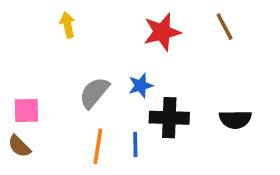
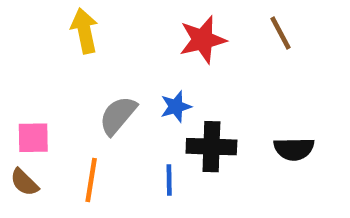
yellow arrow: (67, 25) -> (84, 31), size x1.4
orange line: (98, 146) -> (91, 180), moved

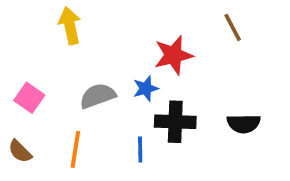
red star: (203, 40) -> (173, 55), moved
gray semicircle: (118, 115) -> (98, 96), turned 30
pink square: (33, 138) -> (29, 98), moved, turned 36

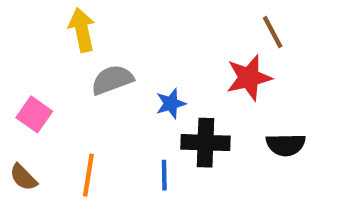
red star: (173, 55) -> (249, 78), moved
gray semicircle: (98, 96) -> (112, 80), moved

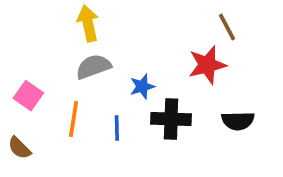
yellow arrow: (82, 30) -> (88, 23), moved
orange line: (88, 175) -> (74, 119), moved
blue line: (164, 175) -> (117, 128), moved

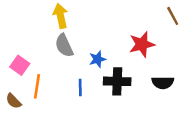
brown line: (227, 27) -> (173, 16), moved
gray semicircle: (93, 67) -> (64, 46), turned -95
orange line: (74, 119) -> (37, 86), moved

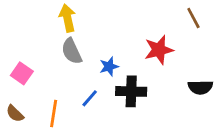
black semicircle: (163, 83) -> (200, 87), moved
orange line: (37, 86) -> (54, 114), moved
blue line: (80, 88) -> (90, 98), turned 42

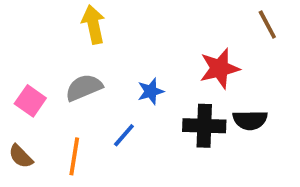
gray semicircle: (72, 51) -> (84, 88), moved, turned 92
black semicircle: (200, 87) -> (250, 120), moved
black cross: (131, 91) -> (204, 126), moved

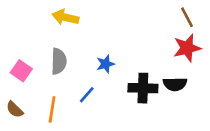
yellow arrow: (93, 24) -> (65, 17), turned -65
red star: (220, 68) -> (187, 48), moved
gray semicircle: (84, 88) -> (59, 61), turned 115

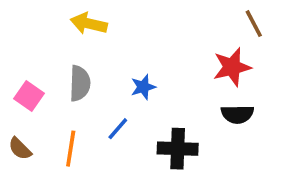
red star: (187, 48) -> (232, 67), moved
black cross: (143, 88) -> (178, 149), moved

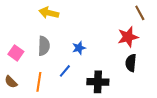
black semicircle: (237, 114) -> (131, 63), turned 96

